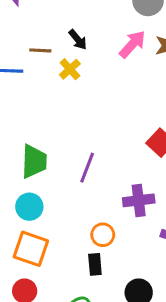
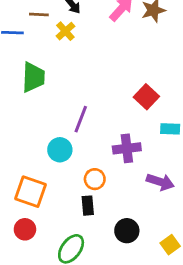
green trapezoid: (34, 161) -> (33, 77), moved
cyan circle: (29, 207) -> (60, 150), moved

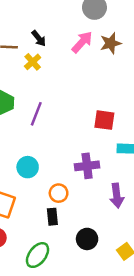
red square: (146, 97) -> (104, 120), turned -35
purple line: (81, 119) -> (36, 114), moved
purple arrow: (160, 182) -> (117, 196), turned 65

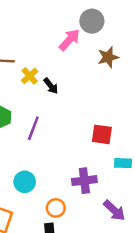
black arrow: (39, 38) -> (51, 86), moved
pink arrow: (82, 42) -> (69, 40), moved
purple arrow: (117, 196) -> (114, 210), turned -40

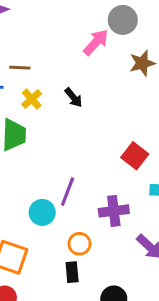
yellow cross: (30, 76) -> (32, 99), moved
purple line: (33, 128) -> (68, 192), moved
red square: (102, 134) -> (135, 156), turned 30

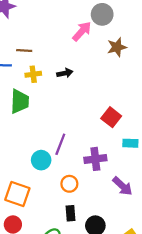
black arrow: (74, 98) -> (65, 73), turned -63
yellow cross: (32, 99) -> (33, 74), turned 35
black rectangle: (72, 272) -> (71, 213), moved

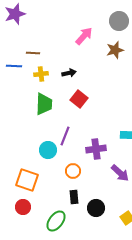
gray circle: (102, 14) -> (119, 21), moved
green trapezoid: (20, 101) -> (44, 104), moved
red square: (111, 117) -> (79, 99), moved

